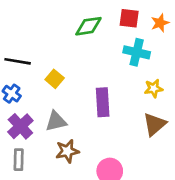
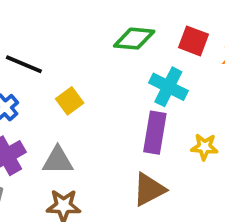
cyan cross: (137, 52) -> (168, 87), moved
purple rectangle: (103, 102) -> (155, 133), moved
brown triangle: (155, 124) -> (149, 190), moved

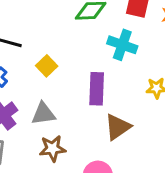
purple rectangle: (155, 133) -> (97, 89), moved

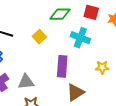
yellow square: (47, 66) -> (39, 37), moved

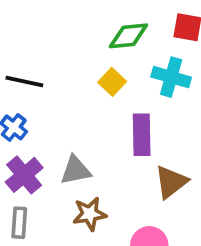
yellow square: (39, 37) -> (112, 82), moved

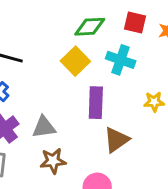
yellow square: (112, 82) -> (75, 61), size x1.4

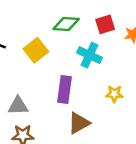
red square: (135, 22) -> (105, 24), turned -36
yellow square: (75, 61) -> (36, 50), moved

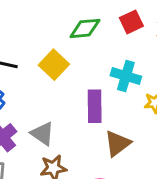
cyan cross: (89, 55) -> (126, 76), moved
gray triangle: (18, 106) -> (42, 134), turned 45

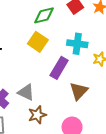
yellow square: (54, 65) -> (38, 42), moved
purple rectangle: (95, 106) -> (59, 68), turned 40

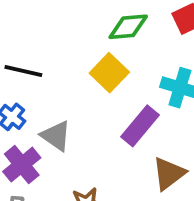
gray triangle: (26, 92) -> (56, 136), moved

